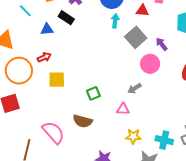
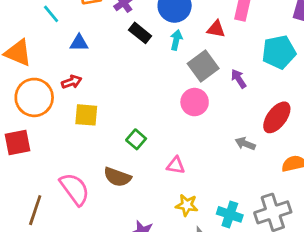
black rectangle: (66, 18) -> (140, 33), moved
pink circle: (150, 64) -> (195, 102), moved
gray arrow: (134, 88) -> (245, 144), moved, turned 48
green square: (93, 93) -> (136, 139), turned -32

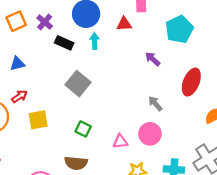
gray square: (203, 66) -> (78, 84), moved
pink circle: (195, 102) -> (150, 134), moved
gray arrow: (245, 144) -> (155, 104), moved, turned 42

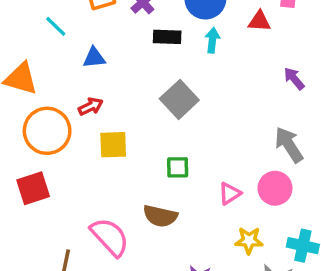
black rectangle: (64, 43) -> (167, 37), turned -30
gray arrow: (155, 104) -> (289, 145), size x1.5
green square: (83, 129) -> (178, 167), turned -35
pink triangle: (120, 142) -> (230, 193), turned -35

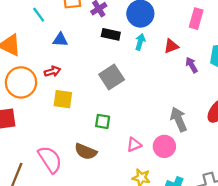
red triangle: (259, 21) -> (171, 46), moved, turned -35
purple arrow: (294, 79) -> (192, 65), moved

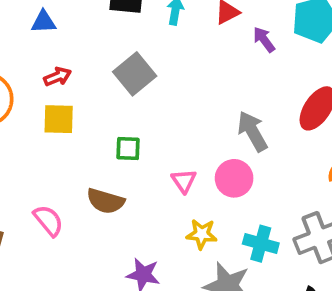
red arrow: (52, 71) -> (57, 77), moved
pink triangle: (134, 145) -> (184, 181), turned -35
pink semicircle: (50, 159) -> (48, 221), size x0.7

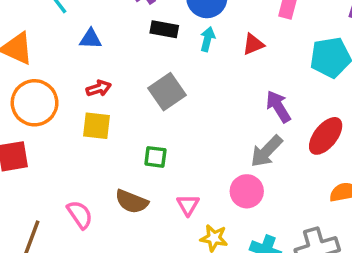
purple arrow: (264, 40) -> (278, 107), moved, size x1.4
gray arrow: (252, 131) -> (266, 151), turned -111
pink triangle: (184, 181) -> (188, 205), moved

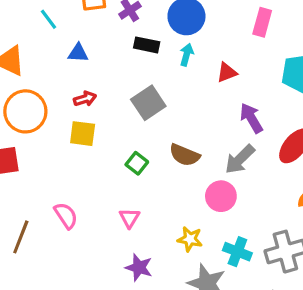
red triangle: (253, 44) -> (227, 72), moved
green square: (155, 157) -> (137, 163), turned 30
brown semicircle: (132, 202) -> (185, 155), moved
pink triangle: (188, 205) -> (129, 218), moved

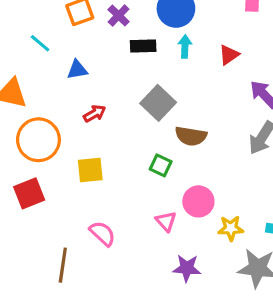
yellow square: (83, 134) -> (90, 170), moved
brown semicircle: (185, 155) -> (191, 136), moved
pink circle: (221, 196) -> (198, 201), moved

